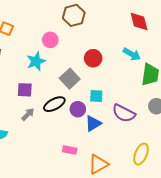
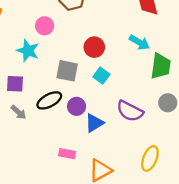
cyan star: (36, 61) -> (28, 51), turned -30
gray square: (70, 79) -> (67, 71), turned -36
cyan square: (96, 96) -> (101, 76), moved, turned 32
gray arrow: (28, 114) -> (18, 112), turned 88

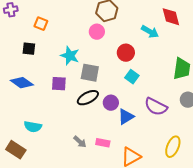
pink circle: (45, 26) -> (97, 32), moved
cyan arrow: (139, 42) -> (150, 32), moved
gray square: (67, 71) -> (90, 73), moved
gray arrow: (18, 112) -> (80, 142), moved

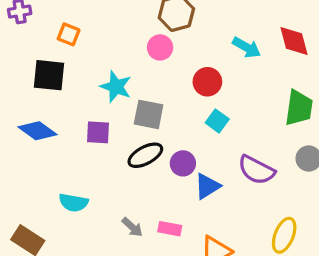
red diamond: (171, 17) -> (294, 41), moved
black square: (29, 49) -> (49, 75), size x1.5
cyan semicircle: (33, 127) -> (73, 203), moved

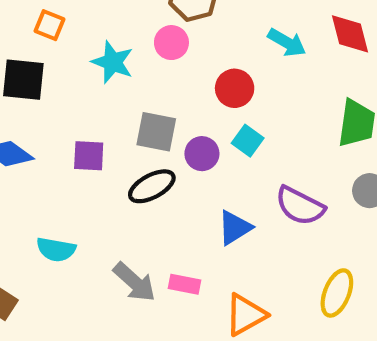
cyan star: (116, 87) -> (113, 62), moved
purple circle: (183, 163) -> (202, 154), moved
gray arrow: (132, 227) -> (134, 282), size x1.5

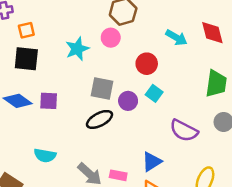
orange square: (49, 25) -> (26, 30), moved, turned -35
cyan star: (113, 62) -> (77, 49), turned 30
purple square: (89, 156) -> (49, 101), moved
blue triangle: (235, 228) -> (152, 162), moved

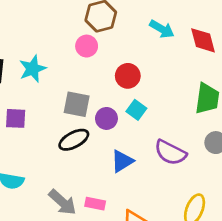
cyan arrow: (176, 38) -> (162, 29), moved
cyan star: (77, 49) -> (33, 69), moved
blue triangle: (152, 162) -> (122, 161), moved

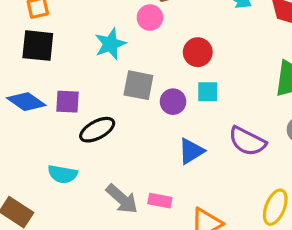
cyan star: (33, 69) -> (110, 44), moved
cyan square: (136, 110) -> (208, 92), turned -36
black ellipse: (74, 140) -> (97, 130), moved

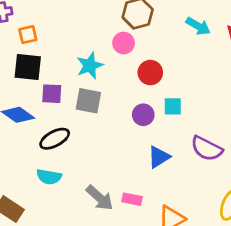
red circle: (198, 52) -> (150, 73), moved
gray square: (138, 85) -> (88, 101), moved
purple square: (68, 102) -> (52, 94), moved
black ellipse: (97, 130) -> (55, 139), moved

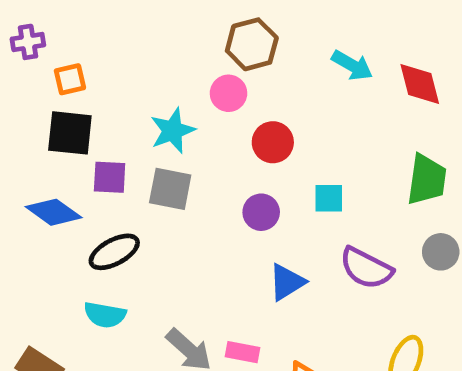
cyan square: (173, 106) -> (329, 198), moved

